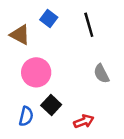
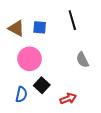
blue square: (49, 18) -> (40, 27), moved, turned -32

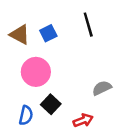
blue square: (40, 27) -> (48, 33), turned -32
gray semicircle: (82, 60) -> (102, 88), moved, turned 91

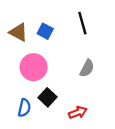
blue square: (48, 33) -> (45, 31), turned -35
gray semicircle: (102, 88) -> (87, 68), moved, turned 144

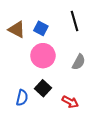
pink circle: (34, 67) -> (43, 56), moved
red arrow: (78, 112) -> (70, 102), turned 49

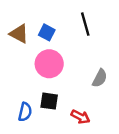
gray semicircle: (79, 62) -> (100, 78), moved
black square: (43, 88) -> (49, 101), turned -35

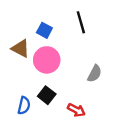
brown triangle: (19, 34) -> (21, 49), moved
black square: (49, 101) -> (47, 95), turned 30

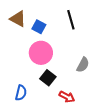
brown triangle: (21, 49) -> (18, 19), moved
black square: (47, 95) -> (48, 78), moved

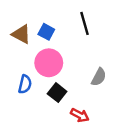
brown triangle: (18, 19) -> (21, 34), moved
blue semicircle: (21, 93) -> (25, 84), moved

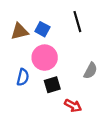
brown triangle: (21, 34) -> (20, 31), turned -42
black square: (57, 93) -> (52, 85), turned 35

